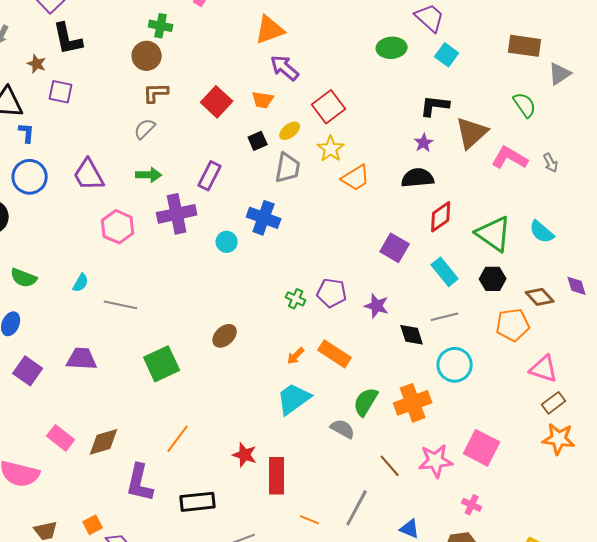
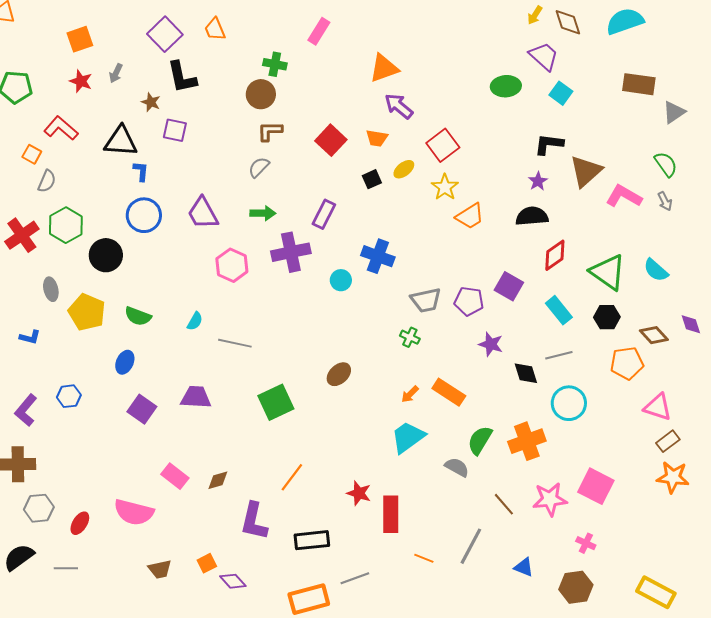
green semicircle: (525, 105) -> (666, 164), moved
gray trapezoid: (288, 168) -> (426, 300), moved, turned 68
purple pentagon: (332, 293) -> (469, 301), moved
brown diamond: (104, 442) -> (218, 480), size x0.7

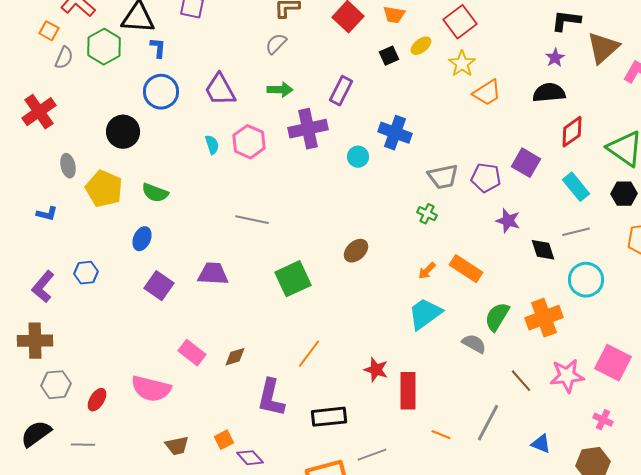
green hexagon: (66, 225) -> (104, 47), moved
cyan semicircle: (195, 321) -> (212, 145), moved, turned -48

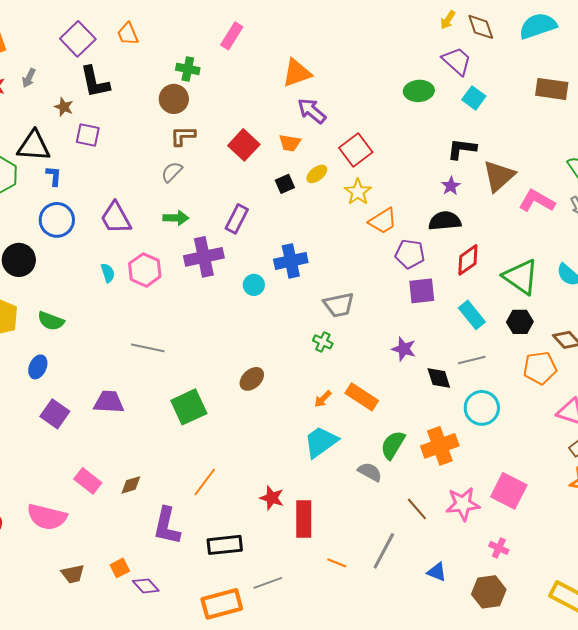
blue cross: (395, 133) -> (291, 261), turned -32
purple square: (526, 163) -> (422, 291), turned -36
purple pentagon: (486, 178) -> (410, 254), moved

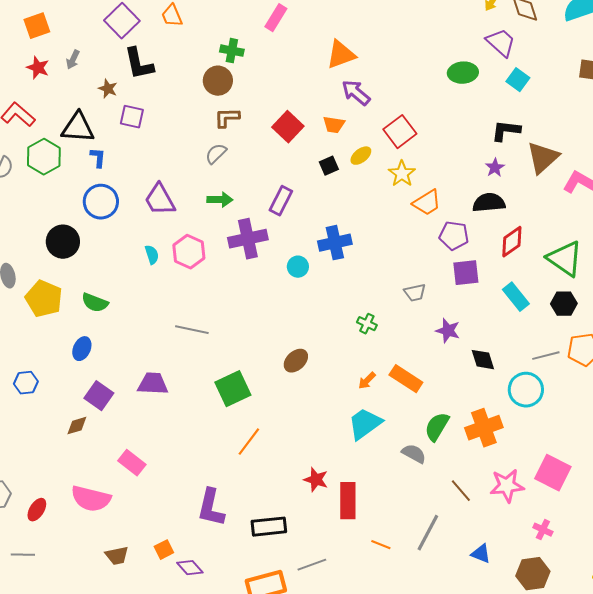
gray trapezoid: (339, 305) -> (415, 293), moved, size x0.7
gray line: (472, 360) -> (546, 356), moved
orange line: (205, 482) -> (249, 442), moved
brown diamond: (131, 485) -> (77, 426), moved

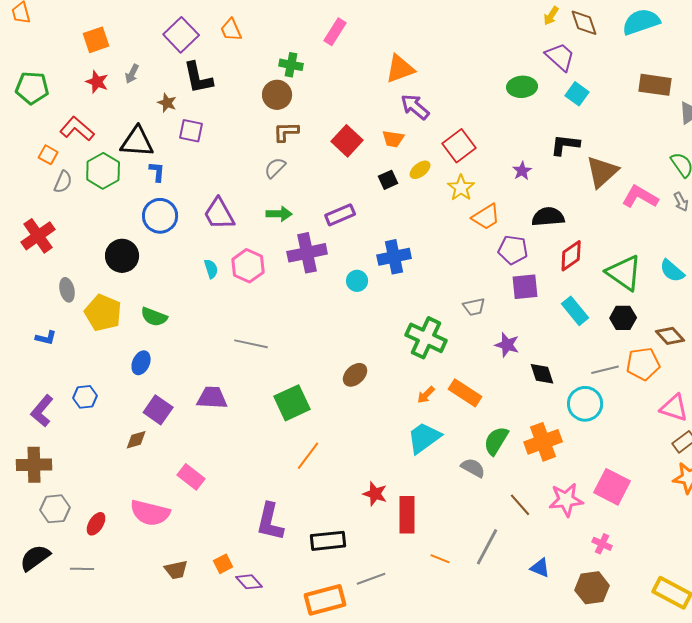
purple star: (495, 168) -> (522, 171), moved
purple rectangle: (281, 201) -> (340, 215), turned 40
green cross: (367, 324) -> (426, 338), size x2.0

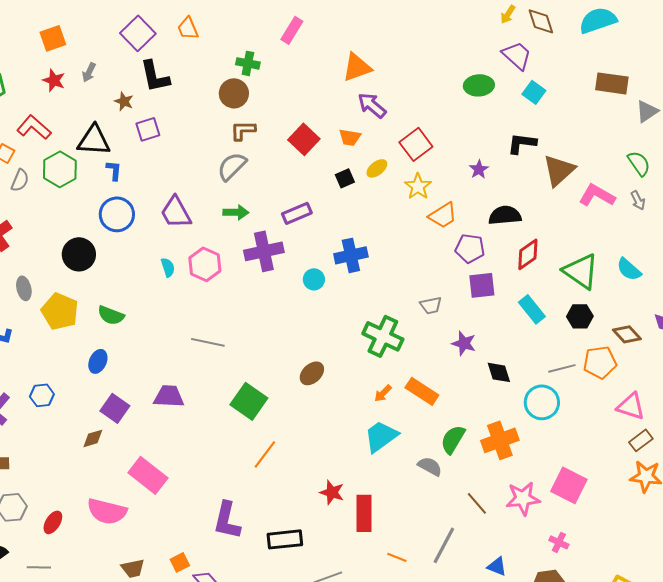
purple square: (191, 131) -> (148, 129), turned -30
gray semicircle: (275, 168) -> (232, 166), size x1.4
green square: (292, 403) -> (249, 401), turned -30
pink rectangle: (191, 477) -> (148, 475), size x1.4

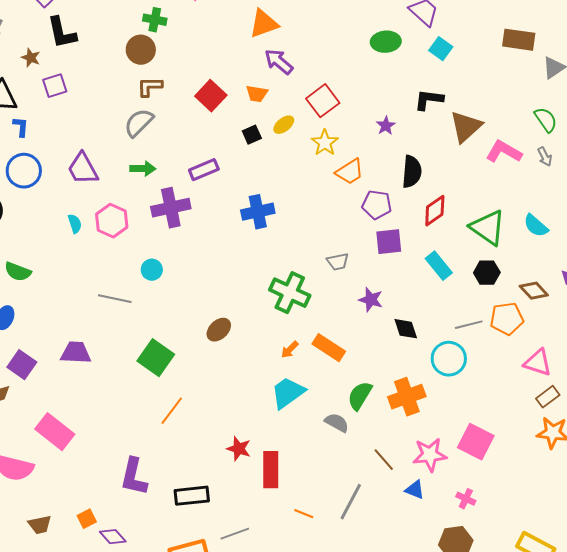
black semicircle: (505, 215) -> (412, 172), turned 100
cyan circle: (314, 279) -> (152, 270), moved
blue triangle: (497, 566) -> (415, 490), moved

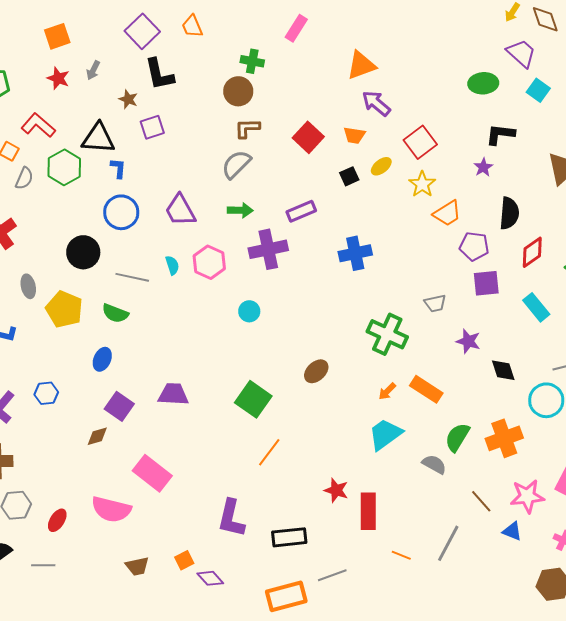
black L-shape: (429, 100) -> (500, 134), moved
gray line: (115, 299) -> (132, 277), moved

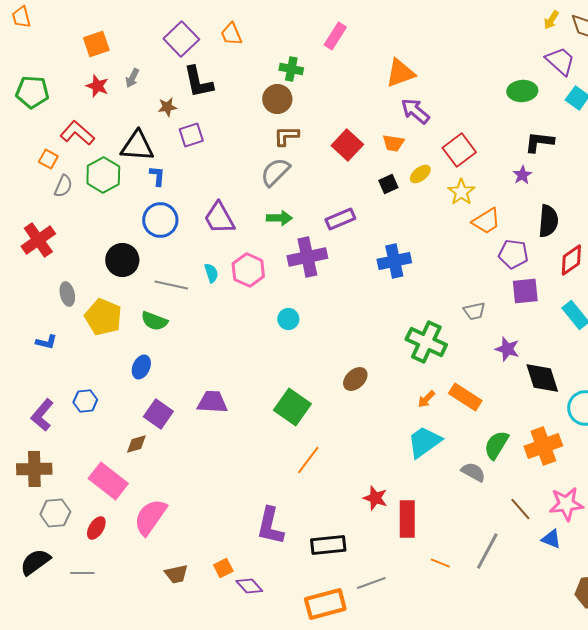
brown star: (128, 99) -> (167, 107), turned -30
black diamond: (503, 370) -> (542, 378), size x1.4
pink rectangle: (152, 473) -> (108, 481), moved
pink semicircle: (111, 509) -> (150, 517), turned 111

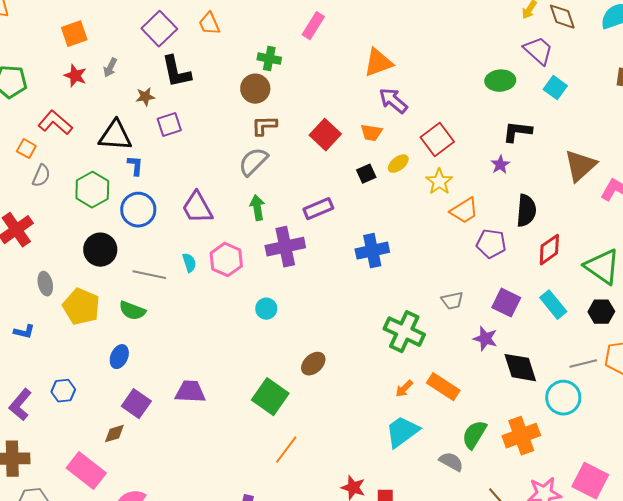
green hexagon: (103, 175) -> (92, 190), moved
green arrow: (279, 218) -> (257, 208), turned -100
purple square: (525, 291) -> (506, 303), moved, turned 32
brown ellipse: (355, 379) -> (313, 364), moved

